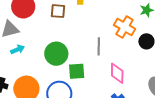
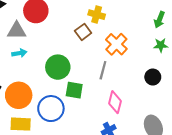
brown square: (58, 11) -> (83, 32), moved, turned 35
orange cross: (125, 27) -> (116, 44), moved

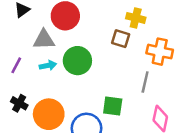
brown square: (83, 32) -> (121, 39), turned -35
orange cross: (116, 44) -> (160, 52), turned -30
green circle: (58, 67) -> (77, 61), moved

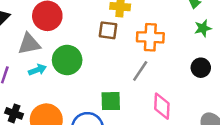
gray line: (145, 82) -> (140, 71), turned 30

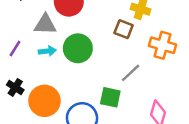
gray line: (140, 71) -> (131, 73), moved

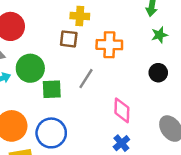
green square: (110, 97) -> (52, 89), moved

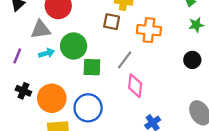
pink diamond: (122, 110) -> (135, 86), moved

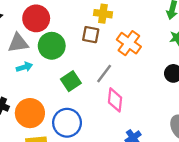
orange cross: (149, 30) -> (129, 43), turned 30
green circle: (74, 46) -> (52, 46), moved
green square: (92, 67) -> (71, 81), turned -36

